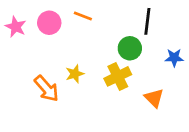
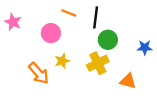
black line: (147, 21) -> (96, 17), moved
pink circle: (49, 23) -> (51, 33), moved
orange triangle: (154, 98) -> (128, 81), turned -30

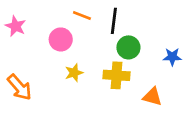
yellow cross: (98, 63) -> (116, 75), turned 30
orange arrow: (39, 73) -> (20, 87), moved

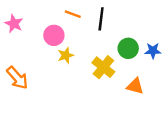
green circle: (128, 47) -> (128, 48), moved
yellow star: (74, 73) -> (66, 55), moved
yellow cross: (116, 75) -> (103, 67), turned 35

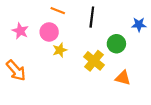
orange line: (73, 14) -> (58, 11), moved
pink star: (14, 24) -> (20, 31), moved
blue star: (153, 51) -> (139, 25), moved

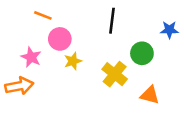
orange line: (58, 11) -> (43, 15), moved
pink star: (20, 31) -> (31, 57), moved
orange arrow: (16, 70) -> (19, 86), turned -60

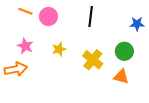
orange line: (43, 15) -> (25, 11), moved
pink circle: (60, 39) -> (48, 16), moved
green circle: (142, 53) -> (124, 51), moved

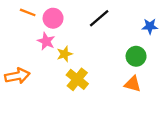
black line: (91, 16) -> (99, 18), turned 42
pink star: (25, 46) -> (46, 41), moved
yellow cross: (93, 60) -> (77, 79), moved

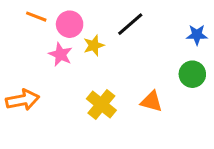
yellow star: (65, 54) -> (94, 45), moved
green circle: (136, 56) -> (192, 74), moved
orange triangle: (133, 84) -> (151, 101), moved

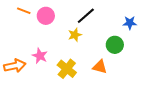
yellow star: (94, 45) -> (75, 35), moved
pink star: (60, 54) -> (40, 56), moved
green circle: (192, 74) -> (115, 45), moved

